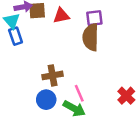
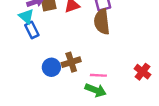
pink line: (79, 93) -> (98, 75), turned -56
blue circle: (46, 100) -> (51, 67), moved

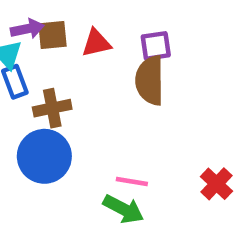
brown cross: (71, 62) -> (52, 108), moved
blue circle: (51, 67) -> (44, 156), size x1.5

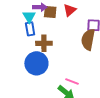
red triangle: (96, 43) -> (70, 10), moved, turned -40

